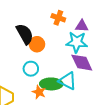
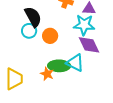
orange circle: (37, 44) -> (50, 36), moved
cyan circle: (31, 69) -> (29, 31), moved

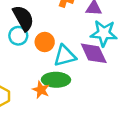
cyan star: (84, 25) -> (104, 33), moved
cyan triangle: (75, 63) -> (65, 56), moved, turned -42

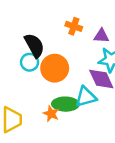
orange circle: (45, 42) -> (55, 68), size x1.5
cyan triangle: (65, 56) -> (86, 97), moved

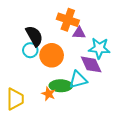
orange cross: (74, 26) -> (68, 20), size x1.5
purple triangle: (101, 36) -> (79, 33), moved

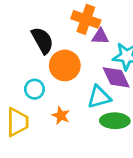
cyan circle: (30, 50) -> (35, 89), moved
green ellipse: (61, 86) -> (115, 121), moved

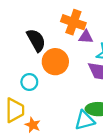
cyan triangle: (99, 97) -> (85, 120), moved
orange star: (61, 115) -> (33, 125), moved

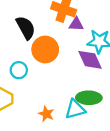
orange star: (33, 125) -> (46, 114), moved

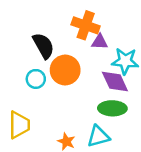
cyan circle: (19, 70) -> (36, 79), moved
green ellipse: (89, 98) -> (112, 108), moved

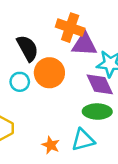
purple triangle: (100, 42) -> (84, 44), size x1.5

